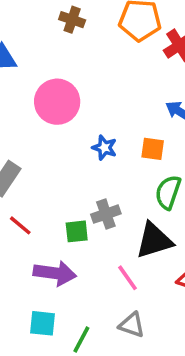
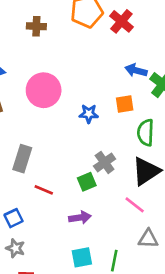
purple arrow: (55, 273) -> (80, 218), size x0.7

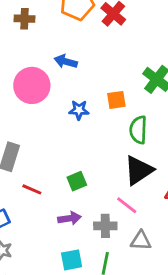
blue arrow: (136, 70) -> (66, 61), moved
gray cross: (105, 162) -> (105, 226), moved, turned 35

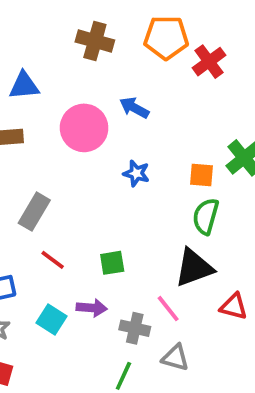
brown cross: (25, 19) -> (95, 41), size x1.4
orange square: (116, 100) -> (202, 175), moved
cyan square: (72, 260) -> (51, 319), moved, turned 30

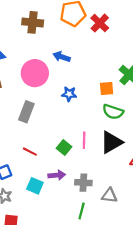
gray rectangle: (34, 212) -> (26, 112), moved
green semicircle: (206, 216) -> (113, 112), turned -78
green square: (112, 263) -> (64, 147), turned -32
pink line: (168, 309) -> (84, 140), moved, turned 49

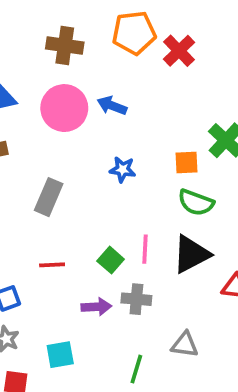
pink circle: (35, 73) -> (64, 108), moved
red line: (30, 152) -> (52, 265), turned -32
gray cross: (83, 183) -> (136, 299), moved
cyan square: (35, 186) -> (60, 355), moved, turned -35

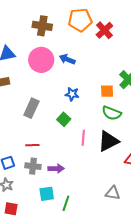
green square: (111, 260) -> (64, 119), moved
gray cross: (136, 299) -> (33, 166), moved
gray triangle: (185, 345) -> (113, 193), moved
cyan square: (60, 355) -> (47, 194), moved
green line: (136, 369) -> (66, 203), moved

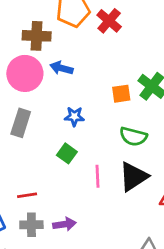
brown cross: (42, 26) -> (37, 36), moved
orange square: (107, 91) -> (121, 94), moved
gray rectangle: (31, 108) -> (21, 123), moved

